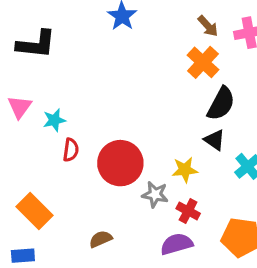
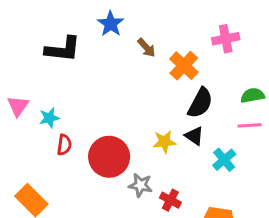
brown arrow: (208, 26) -> (146, 48), moved
black L-shape: (36, 44) -> (63, 49), moved
yellow star: (185, 170) -> (164, 142), moved

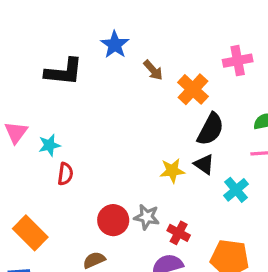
red circle: (109, 157) -> (113, 220), moved, size x0.7

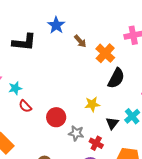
black triangle: (204, 164) -> (112, 123), moved, turned 32
red semicircle: (65, 174) -> (25, 106), turned 128
red circle: (113, 220) -> (56, 117), moved

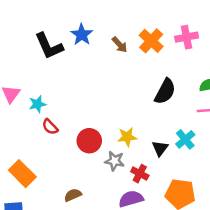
blue star: (56, 25) -> (82, 35), moved
black L-shape: (24, 42) -> (49, 46), turned 60
orange cross: (105, 53) -> (151, 41), moved
yellow star: (92, 104) -> (127, 137), moved

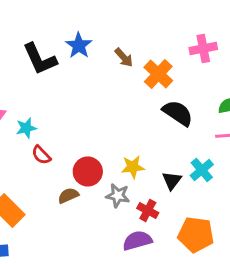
orange cross: (151, 41) -> (158, 74), moved
black semicircle: (165, 91) -> (178, 113), turned -84
brown semicircle: (73, 195) -> (68, 195), moved

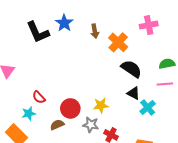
brown arrow: (124, 57) -> (95, 31), turned 32
cyan star: (26, 128) -> (29, 114), moved
black triangle: (172, 180) -> (133, 93), moved, turned -40

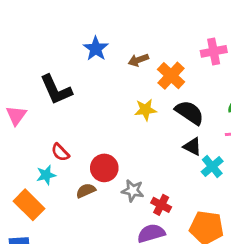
brown arrow: (95, 31) -> (138, 60), turned 80
black L-shape: (38, 32) -> (56, 90), moved
yellow star: (101, 105) -> (145, 110), moved

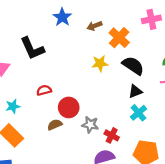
black triangle: (192, 147) -> (135, 91), turned -48
red semicircle: (60, 152) -> (44, 90), moved, turned 120
cyan cross: (212, 167) -> (139, 113), moved
cyan star: (46, 175) -> (13, 106), moved

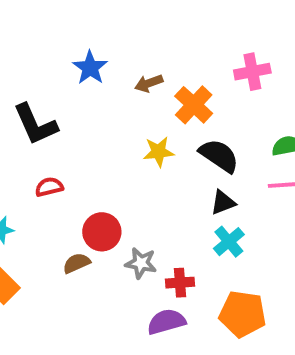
red semicircle: (44, 90) -> (49, 187), moved
red cross: (112, 135) -> (180, 283), turned -32

